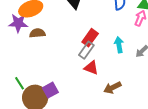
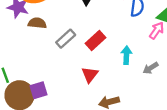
gray rectangle: (86, 50) -> (66, 39), moved
red triangle: (91, 68) -> (90, 75), turned 35

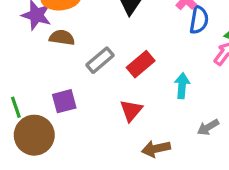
gray arrow: (151, 68) -> (208, 127), moved
purple square: (38, 90) -> (64, 101), moved

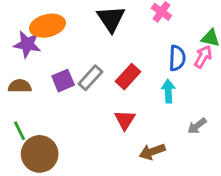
blue semicircle: (199, 20) -> (177, 58), moved
brown semicircle: (62, 38) -> (20, 86), moved
purple square: (64, 101) -> (63, 81), moved

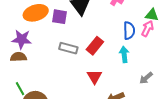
purple star: (27, 44) -> (22, 39), moved
gray rectangle: (90, 78) -> (68, 48), turned 66
purple square: (63, 81) -> (59, 17), moved, turned 35

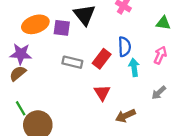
pink arrow: (147, 29) -> (160, 55), moved
blue semicircle: (129, 31) -> (124, 47), moved
brown semicircle: (18, 57) -> (18, 73), turned -35

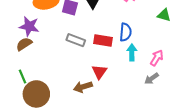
pink arrow: (160, 55) -> (157, 58), moved
red rectangle: (102, 59) -> (103, 41), turned 54
brown arrow: (125, 116) -> (83, 87), moved

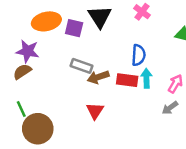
red rectangle: (103, 41) -> (127, 80), moved
red triangle: (99, 72) -> (95, 111), moved
brown arrow: (83, 87) -> (98, 77), moved

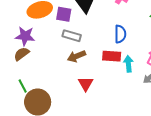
gray rectangle: (82, 66) -> (72, 36), moved
brown arrow: (98, 77) -> (76, 56), moved
cyan arrow: (146, 78) -> (128, 64), moved

